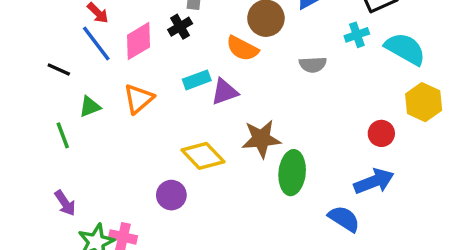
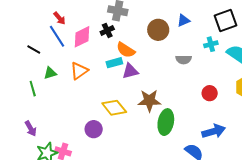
orange semicircle: (242, 48) -> (126, 50), moved
red circle: (381, 133) -> (210, 93), moved

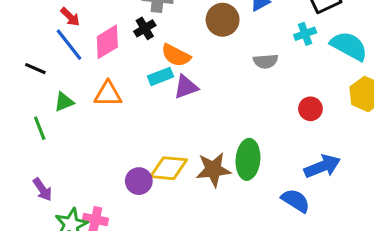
orange triangle: (79, 71) -> (108, 94), turned 42
brown star: (149, 101) -> (213, 170), moved
yellow diamond: (114, 108) -> (169, 168), moved, turned -40

